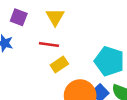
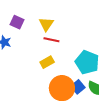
red line: (49, 44) -> (51, 40), moved

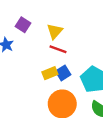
blue square: (78, 87) -> (63, 73), moved

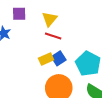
purple square: (23, 25) -> (19, 14), turned -32

